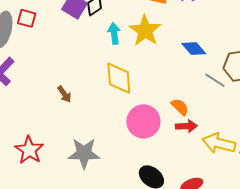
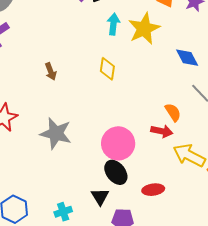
yellow diamond: (119, 78) -> (107, 69), size x0.7
orange semicircle: (180, 107) -> (173, 112), moved
pink circle: (143, 121) -> (118, 143), moved

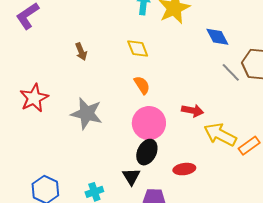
yellow diamond: (107, 69) -> (138, 49), turned -30
orange semicircle: (173, 112) -> (142, 85), moved
black ellipse: (116, 172) -> (147, 152), turned 65

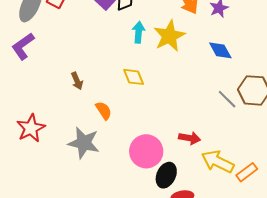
blue diamond: (217, 37) -> (220, 50), moved
orange semicircle: (142, 85) -> (104, 110), moved
black ellipse: (147, 152) -> (166, 175), moved

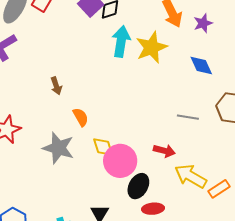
cyan arrow: (139, 32) -> (121, 42), size x1.4
yellow diamond: (134, 77) -> (103, 147), moved
gray line: (227, 99) -> (188, 117), moved, turned -40

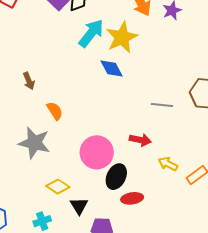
cyan arrow: (121, 42) -> (91, 33), turned 32
blue diamond: (201, 65) -> (112, 68), moved
yellow diamond: (103, 147) -> (58, 187), moved, turned -35
yellow arrow: (191, 176) -> (168, 164), size x0.6

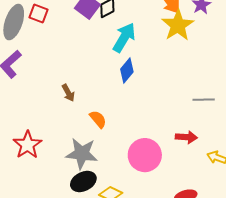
yellow star: (122, 37) -> (178, 25), moved
blue diamond: (112, 68) -> (127, 70), moved, turned 75
black ellipse: (116, 177) -> (83, 181), moved, turned 45

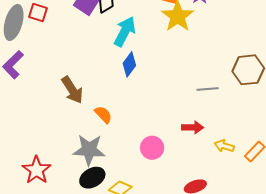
brown arrow: (68, 93) -> (72, 90), size x1.6
red star: (28, 145) -> (37, 170), moved
pink circle: (145, 155) -> (152, 148), size x0.7

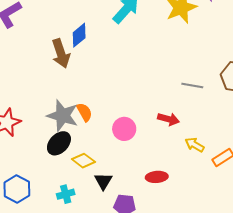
blue diamond: (129, 64) -> (79, 35), moved
orange semicircle: (103, 115) -> (84, 112), moved
black ellipse: (92, 178) -> (59, 143), turned -30

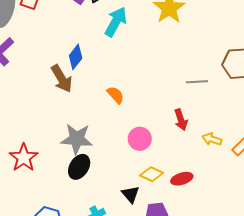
orange semicircle: (84, 112) -> (116, 95), moved
red arrow: (168, 119) -> (181, 120), turned 70
yellow diamond: (83, 161) -> (152, 174), moved

